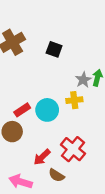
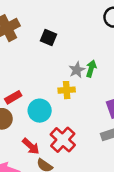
cyan circle: (47, 110) -> (40, 111), moved
red arrow: (42, 157) -> (31, 146), turned -96

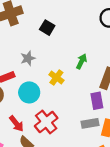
gray star: (77, 70) -> (28, 58), moved
yellow cross: (67, 90) -> (56, 78), turned 32

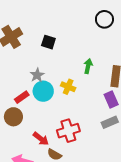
cyan circle: (29, 92) -> (43, 91), moved
red cross: (46, 122) -> (68, 131), turned 35

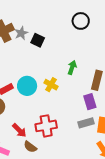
black circle: (104, 19) -> (81, 21), moved
gray star: (37, 75) -> (21, 33), moved

